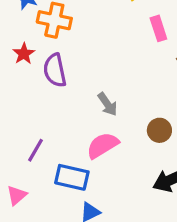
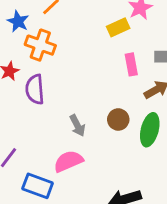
brown circle: (159, 130) -> (118, 119), moved

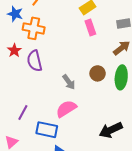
pink rectangle: (131, 64) -> (90, 27), moved

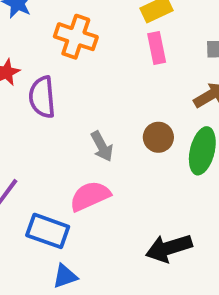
orange cross: (34, 28) -> (76, 37), moved

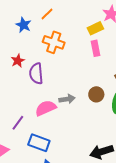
gray arrow: (102, 146) -> (67, 99), turned -70
pink semicircle: (90, 196) -> (46, 108), moved

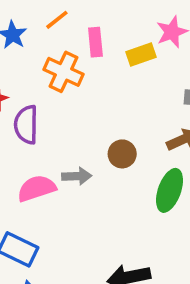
pink rectangle: (95, 48) -> (95, 42), moved
brown circle: (96, 94) -> (122, 154), moved

